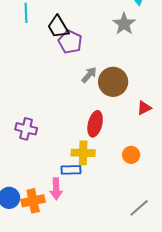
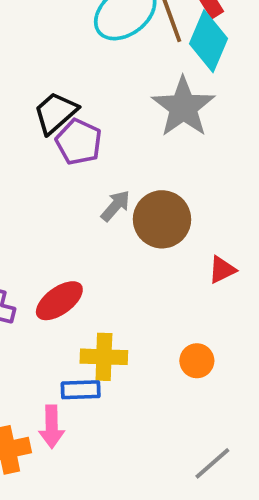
gray star: (124, 24) -> (183, 107), size x1.4
black trapezoid: (58, 27) -> (55, 113), turned 80
red ellipse: (95, 124) -> (59, 301), moved, turned 40

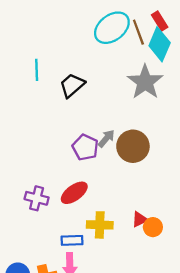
purple pentagon: (79, 142) -> (85, 147), moved
red triangle: (222, 270) -> (140, 219), moved
blue rectangle: (81, 390) -> (72, 240), moved

